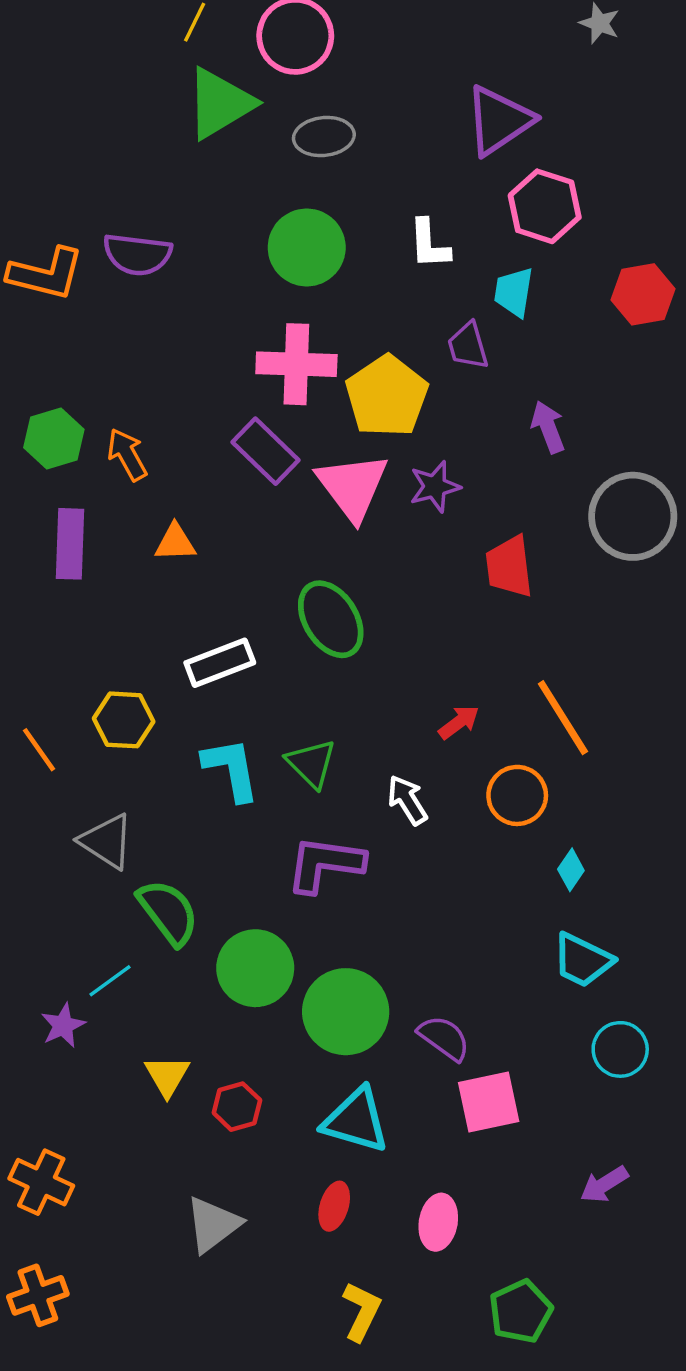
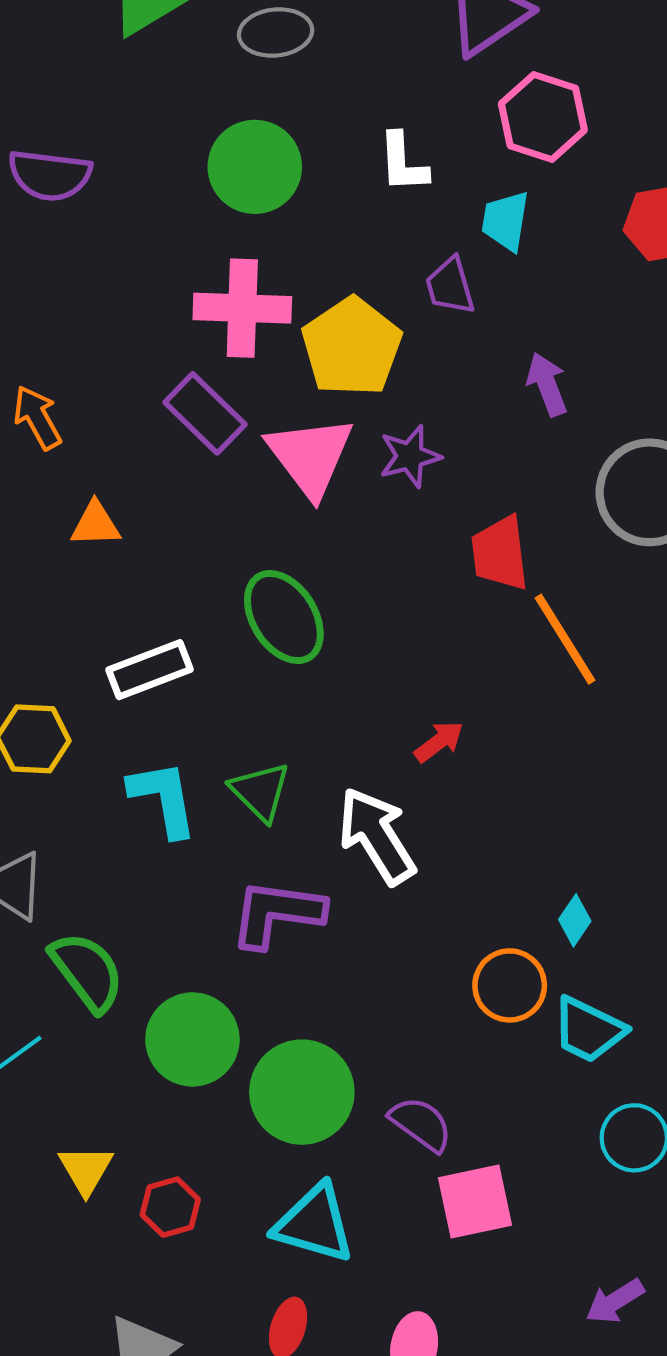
orange line: (563, 718) -> (565, 639), moved
orange circle: (517, 795) -> (510, 985), moved
white arrow: (407, 800) -> (377, 836), size x1.6

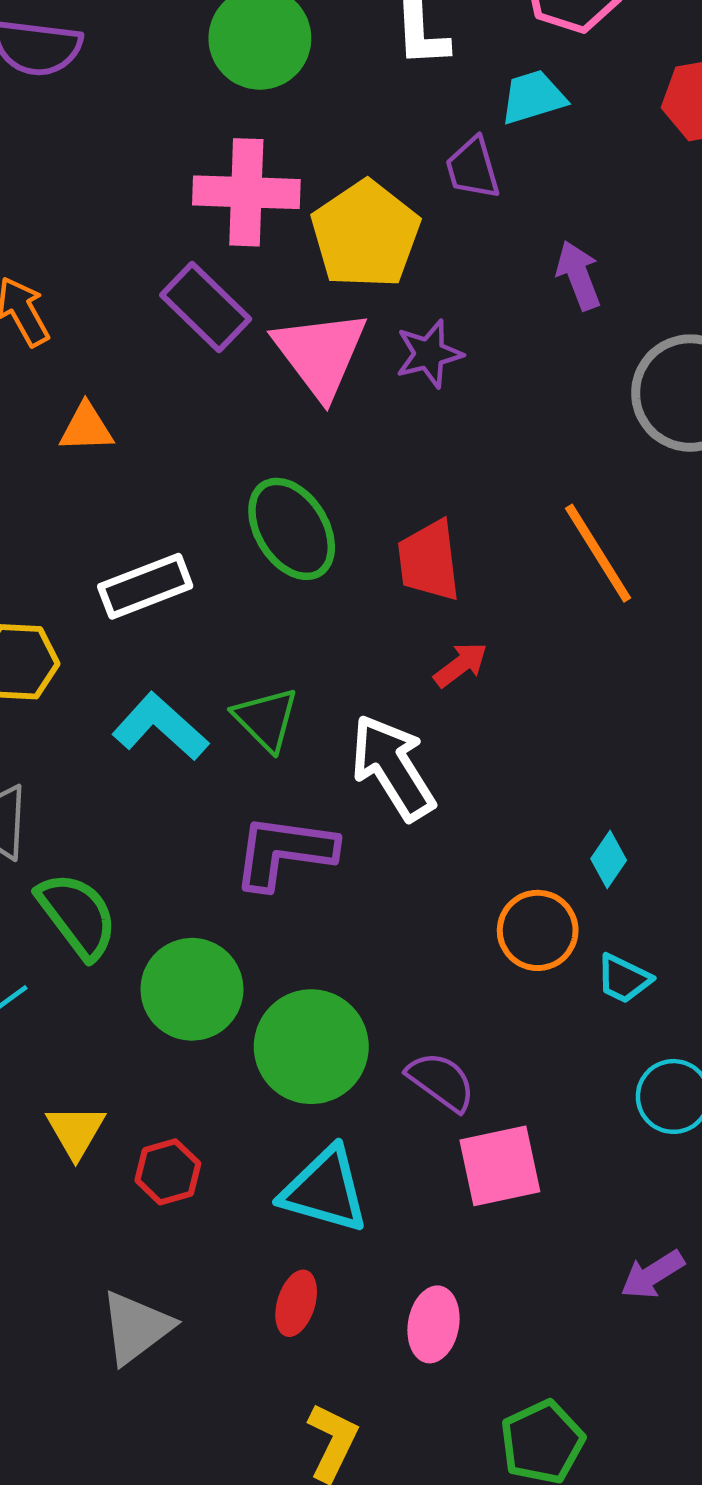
cyan trapezoid: (505, 221) -> (533, 97), turned 64
red trapezoid: (500, 553) -> (429, 561), moved
cyan L-shape: (163, 798) -> (160, 727), turned -38
cyan trapezoid: (589, 1030) -> (624, 979), size x0.7

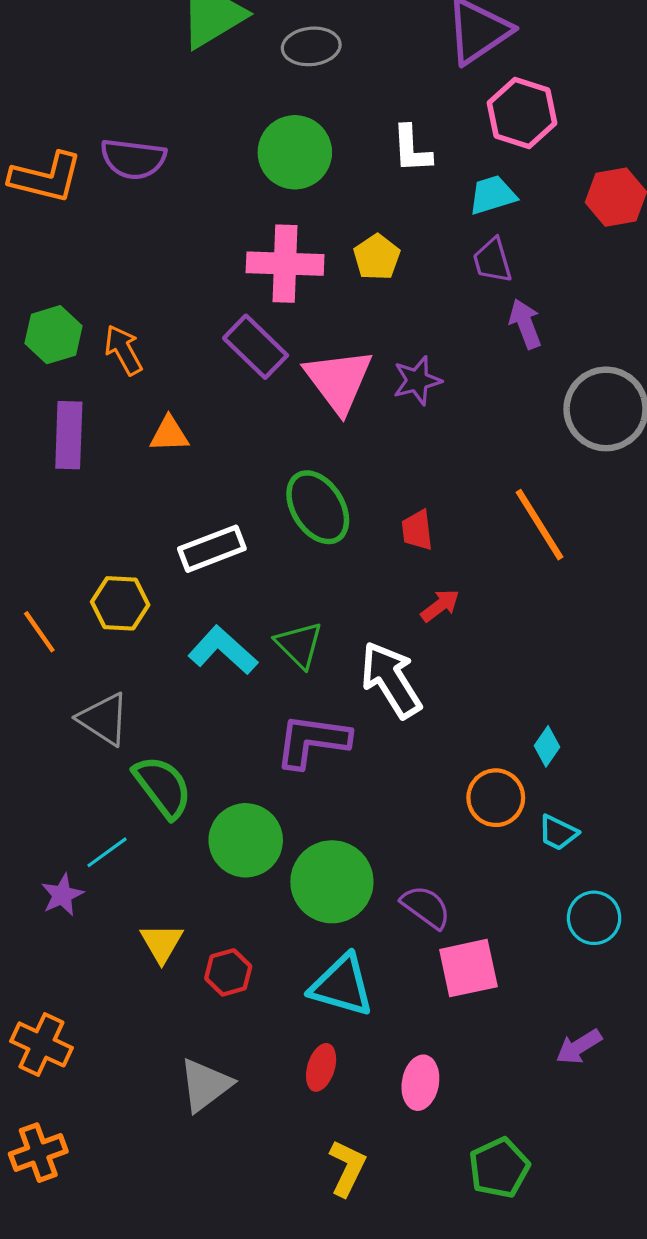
purple trapezoid: (473, 168) -> (492, 260), moved
yellow pentagon: (366, 235) -> (377, 257), moved, size x0.6
red trapezoid: (429, 561) -> (417, 530), size x0.7

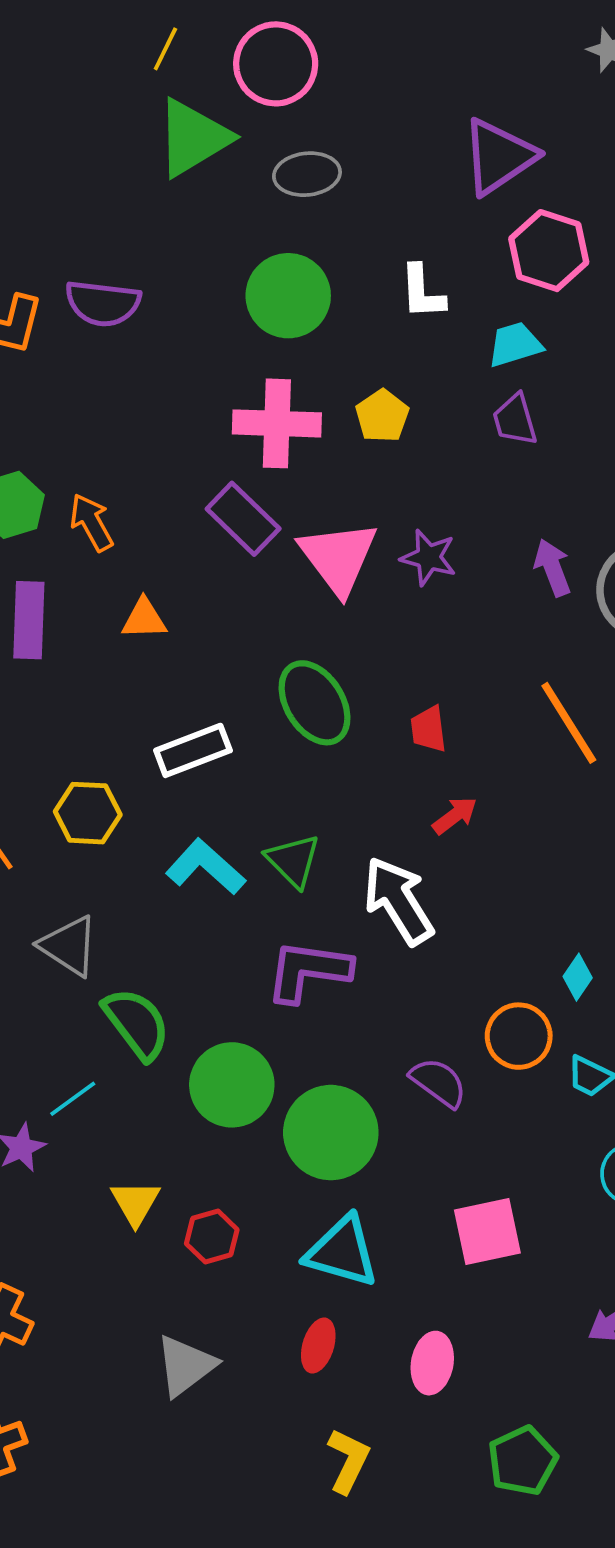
purple arrow: (525, 324) -> (553, 568), moved
purple star: (417, 381) -> (428, 557), turned 30
purple semicircle: (426, 907) -> (439, 1082), moved

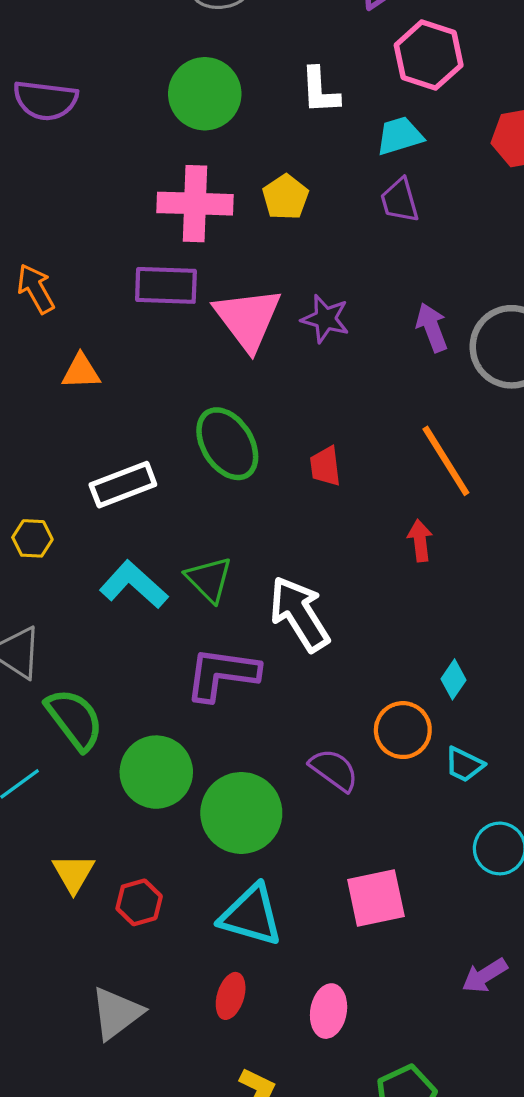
purple rectangle: (243, 519) -> (166, 285), turned -42
yellow hexagon: (88, 813) -> (32, 538), size x0.7
red arrow: (455, 816) -> (420, 541), moved, turned -60

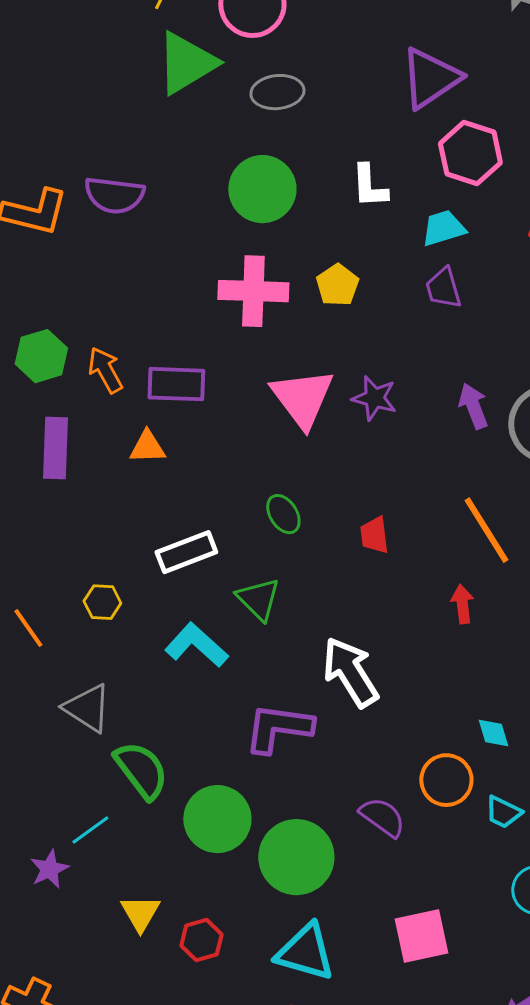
purple rectangle: (166, 285) -> (176, 384), moved
green ellipse: (227, 444) -> (283, 514), size x0.6
green triangle: (209, 579) -> (258, 599), moved
cyan diamond: (453, 679) -> (493, 733), turned -51

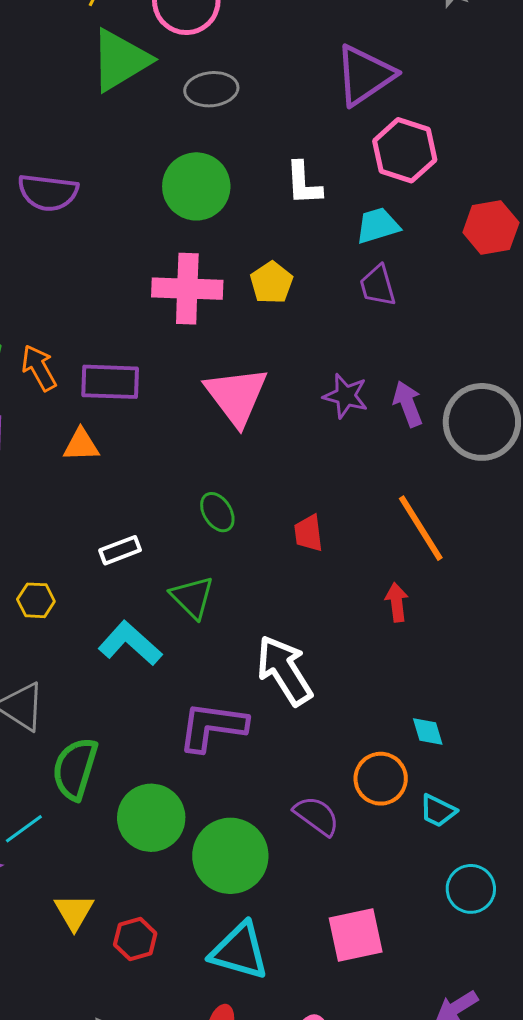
purple star: (374, 398) -> (346, 396), moved
white rectangle: (186, 552) -> (120, 550), size x0.7
green semicircle: (141, 770) -> (75, 769), turned -126

